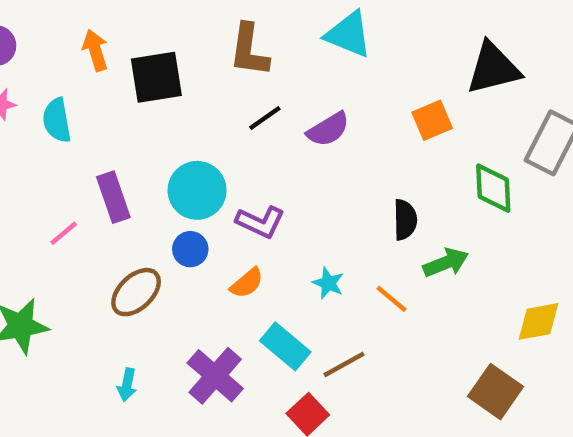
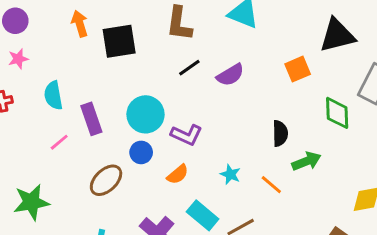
cyan semicircle: (57, 120) -> (53, 95), moved

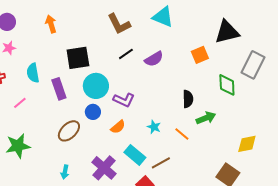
brown L-shape: (179, 24) -> (119, 24), turned -35
black square: (119, 41) -> (78, 58), moved
pink line: (59, 142) -> (20, 103), moved

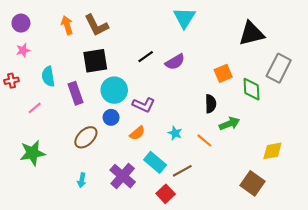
cyan triangle: (163, 17) -> (184, 18), turned 40
brown L-shape: (119, 24) -> (96, 25), moved
orange square: (200, 55) -> (223, 73), moved

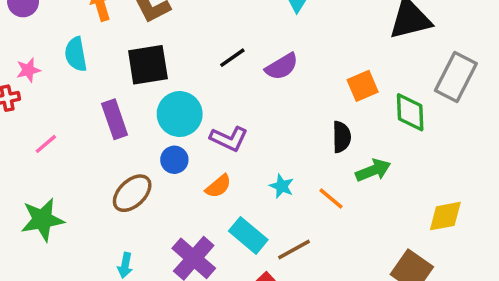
pink star: (23, 50) -> (28, 70), moved
cyan semicircle: (48, 76) -> (76, 54), moved

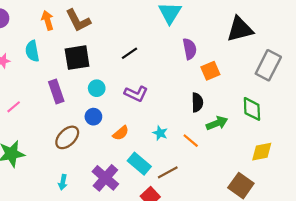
purple semicircle: (282, 67) -> (190, 49), moved, turned -70
green diamond: (410, 112) -> (252, 109), moved
cyan circle: (180, 114) -> (97, 88), size x0.6
purple L-shape: (229, 139) -> (136, 94), moved

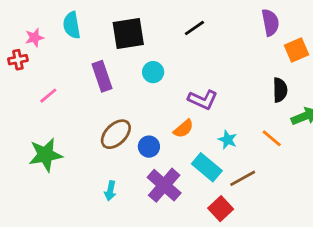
purple L-shape: (136, 94) -> (203, 100), moved
blue circle: (93, 117) -> (149, 147), moved
cyan star: (160, 133) -> (228, 140), moved

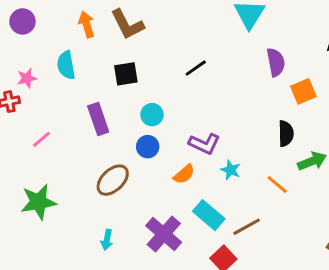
black square: (128, 33) -> (126, 74), size x0.7
cyan star: (228, 140) -> (231, 170), moved
blue circle: (149, 147) -> (148, 147), moved

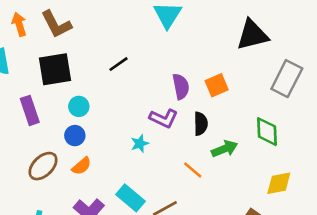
purple semicircle: (276, 62) -> (181, 87), moved
black square: (126, 74) -> (55, 69), size x1.5
purple L-shape: (204, 144) -> (164, 118), moved
cyan star: (231, 170) -> (140, 144), moved, turned 30
orange semicircle: (184, 174) -> (81, 166), moved

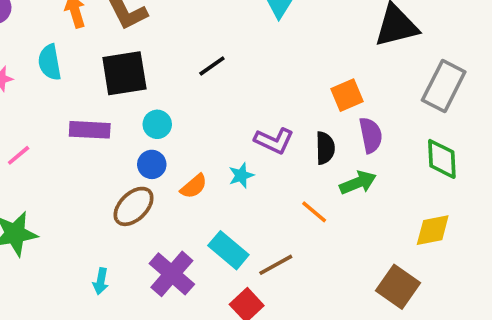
purple semicircle: (181, 87) -> (371, 135), moved
purple rectangle: (30, 110) -> (90, 130), turned -68
green diamond: (267, 132) -> (442, 159), moved
brown ellipse: (43, 166) -> (134, 206), moved
orange semicircle: (81, 166) -> (194, 186), moved

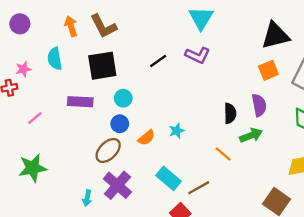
orange square: (347, 95) -> (268, 70), moved
purple L-shape: (274, 141) -> (198, 55), moved
purple cross: (172, 274) -> (117, 185), moved

